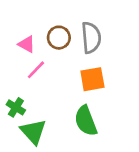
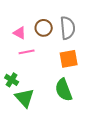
pink line: (36, 70) -> (27, 52), turned 35

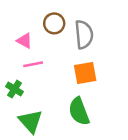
brown circle: (44, 28) -> (54, 23), moved
green cross: (12, 80) -> (15, 89), moved

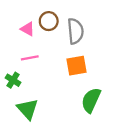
pink triangle: (24, 41) -> (27, 29), moved
green semicircle: (79, 111) -> (91, 100), moved, turned 45

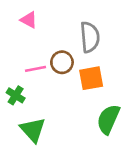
brown circle: (49, 21) -> (62, 62), moved
pink triangle: (27, 29) -> (29, 20), moved

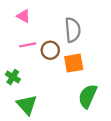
pink line: (35, 69) -> (28, 45), moved

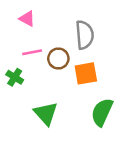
green cross: (13, 77) -> (15, 77), moved
green triangle: (27, 105) -> (46, 113), moved

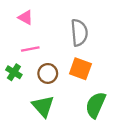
brown circle: (58, 59) -> (48, 73), moved
orange square: (86, 73) -> (80, 69), turned 30

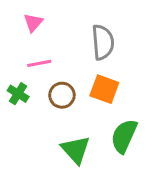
pink triangle: (26, 17) -> (33, 23), turned 42
green triangle: (43, 106) -> (76, 150), moved

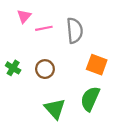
pink line: (39, 63) -> (44, 28), moved
orange square: (104, 89) -> (97, 65), moved

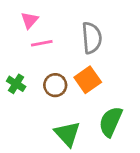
pink line: (44, 28) -> (42, 43), moved
orange square: (97, 65) -> (88, 80), moved, turned 35

